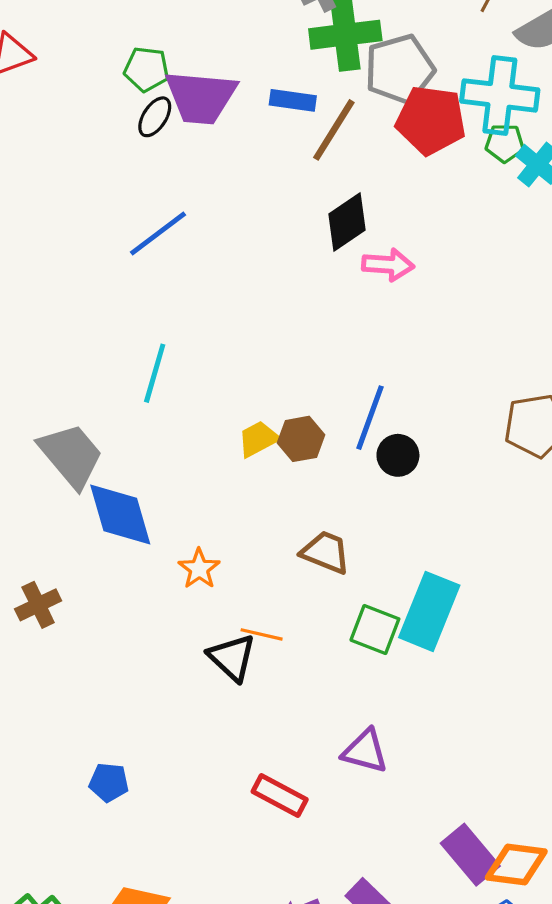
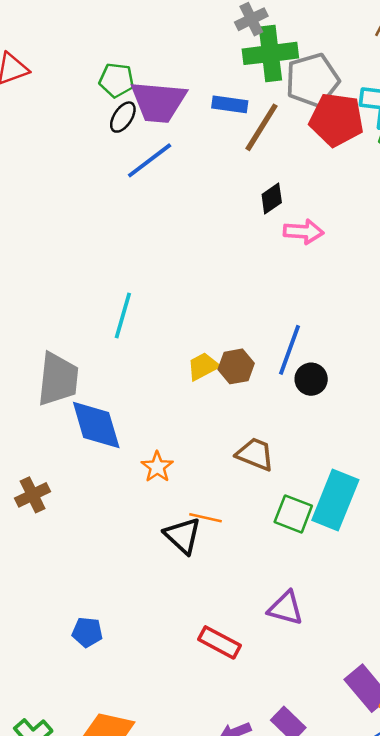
black diamond: (347, 222) -> (272, 198), size x0.7
blue line: (158, 234) -> (150, 160), moved
gray trapezoid: (71, 455) -> (58, 379), turned 46

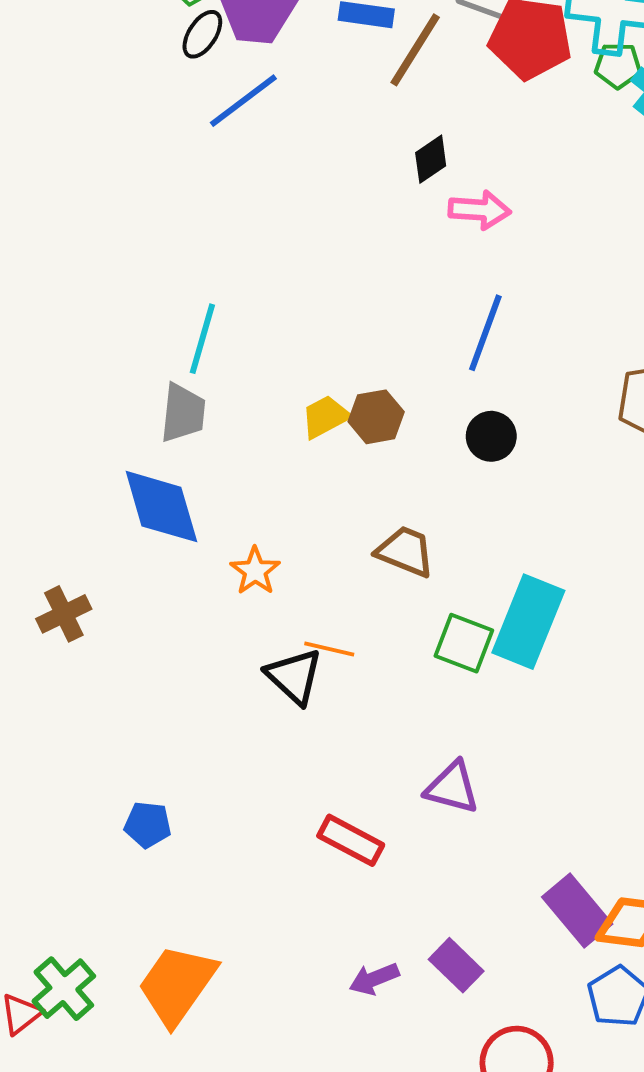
blue line: (289, 350) -> (485, 333), moved
gray trapezoid: (58, 379) -> (183, 413), moved, size x0.7

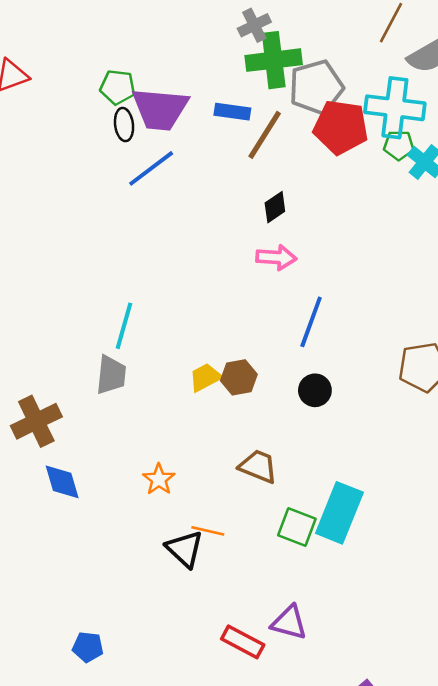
black ellipse: (202, 34) -> (124, 125), turned -40
pink arrow: (480, 210) -> (276, 257), moved
blue diamond: (161, 507) -> (62, 482), moved, size x0.7
brown cross: (64, 614) -> (36, 421), moved, size x1.4
red rectangle: (351, 840) -> (243, 642), moved

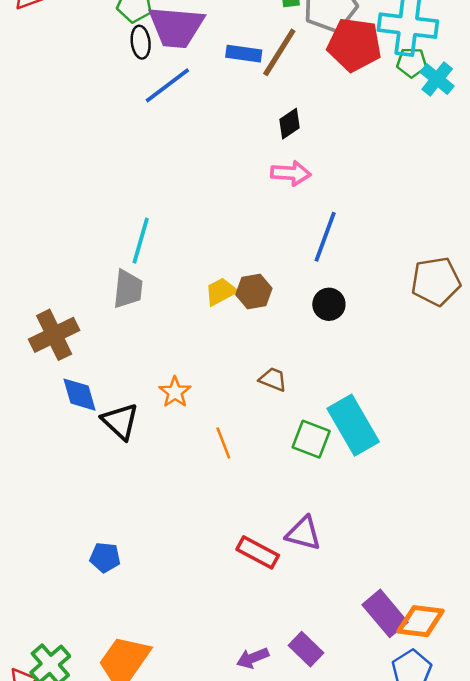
blue rectangle: (232, 112) -> (244, 54), moved
brown trapezoid: (258, 466) -> (273, 379), size x0.7
cyan rectangle: (339, 513) -> (353, 425), turned -52
orange line: (208, 531) -> (223, 443), turned 56
black triangle: (185, 549) -> (120, 421), moved

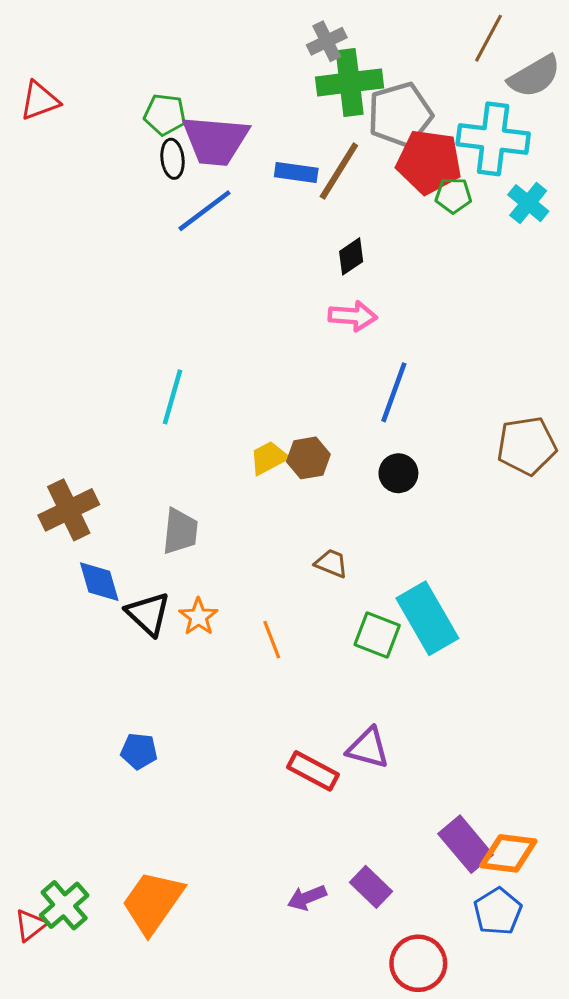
green pentagon: (412, 63) -> (453, 195), moved
gray trapezoid: (128, 289) -> (180, 531), moved
orange star: (175, 392) -> (198, 617), moved
blue pentagon: (105, 557) -> (139, 751), moved

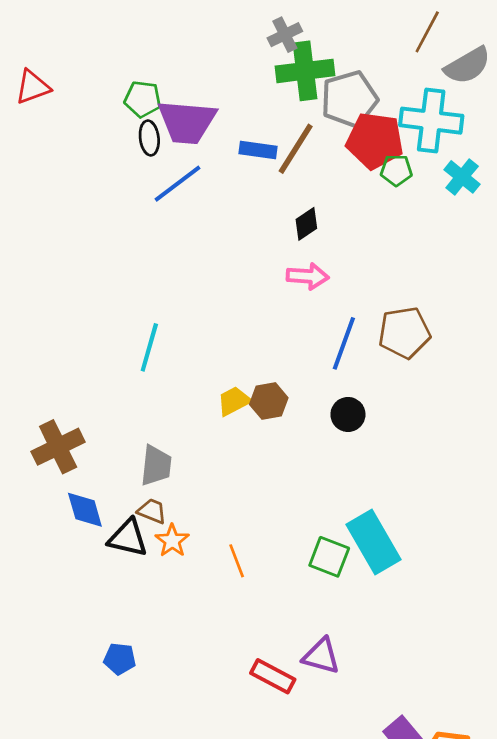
brown pentagon: (527, 446) -> (404, 333), moved
brown trapezoid: (331, 563) -> (152, 511), moved
black triangle: (148, 614) -> (128, 538), turned -30

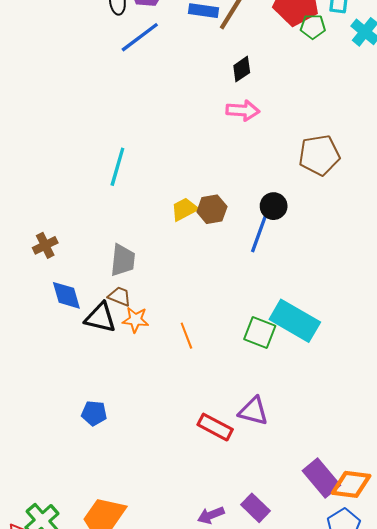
blue line: (344, 343) -> (260, 232), moved
black circle: (348, 414) -> (274, 206), moved
brown cross: (58, 447) -> (45, 245), size x0.6
orange star: (172, 541) -> (135, 320), turned -30
cyan rectangle: (373, 542) -> (295, 321), turned -30

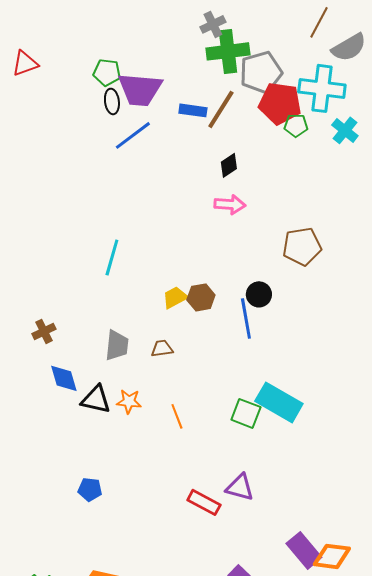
blue line: (260, 232) -> (246, 318), turned -30
brown trapezoid: (120, 296) -> (162, 348), moved, turned -30

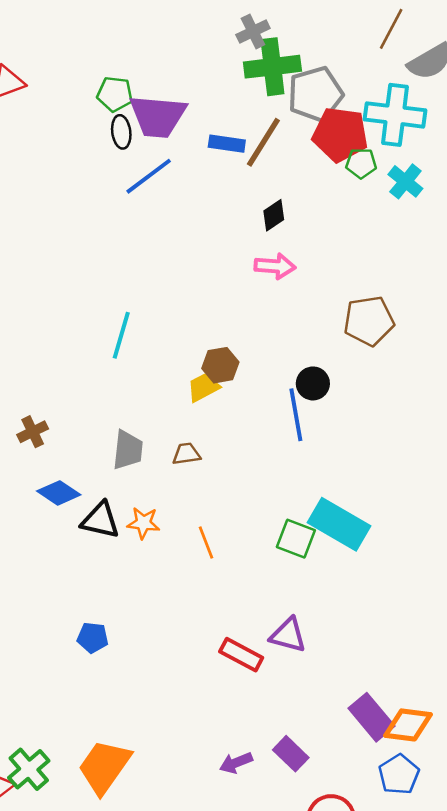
cyan cross: (345, 130) -> (405, 181), moved
brown hexagon: (201, 297) -> (220, 365), moved
blue diamond: (64, 378) -> (59, 493), turned -40

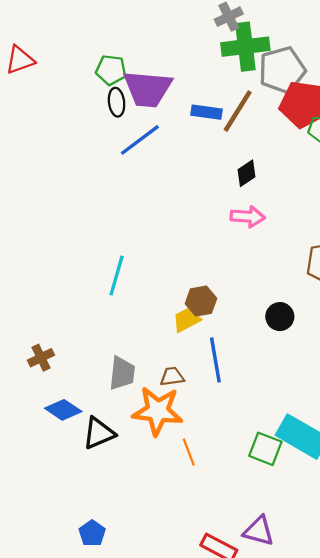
blue line: (296, 415) -> (215, 360), moved
black triangle: (100, 520) -> (99, 433), turned -36
orange star: (143, 523) -> (158, 411), moved, size x1.8
blue pentagon: (93, 638) -> (92, 533), turned 30

